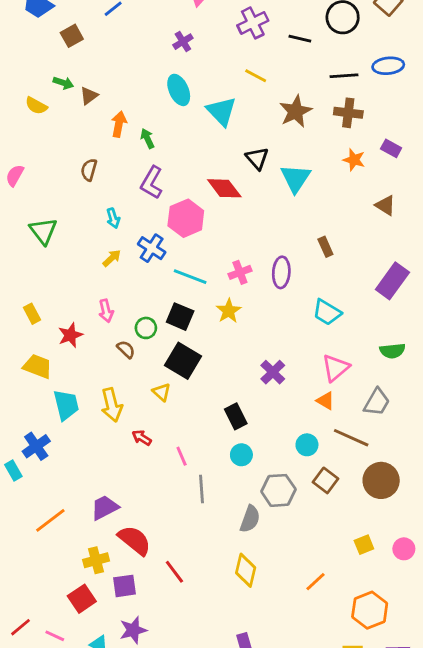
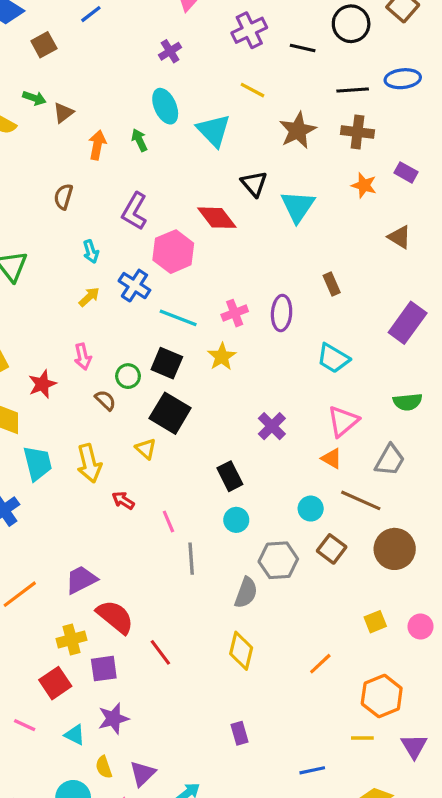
green arrow: (147, 138) -> (139, 140), moved

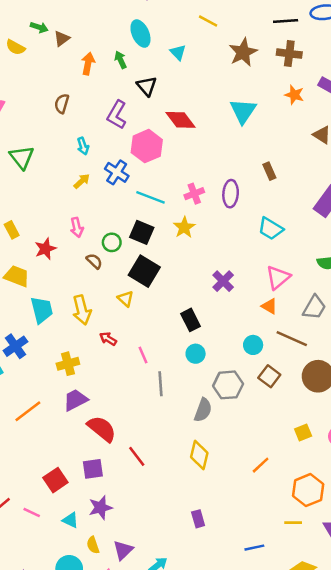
cyan triangle: (214, 130) -> (178, 52), size x0.6
black triangle: (254, 184) -> (147, 86), moved
yellow cross: (71, 639) -> (68, 364), moved

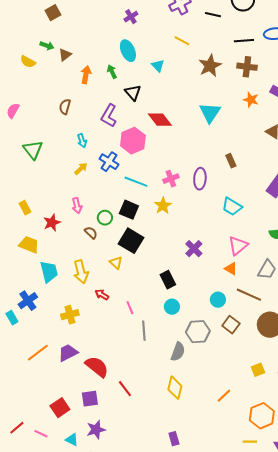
purple trapezoid: (75, 400) -> (68, 353), moved

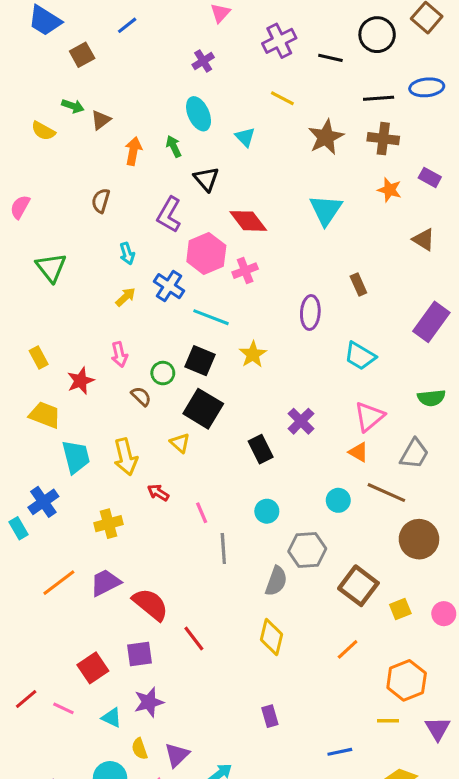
pink cross: (171, 179) -> (245, 271), moved
black rectangle: (168, 280) -> (261, 449), moved
brown square: (231, 325) -> (358, 586), moved, size x1.4

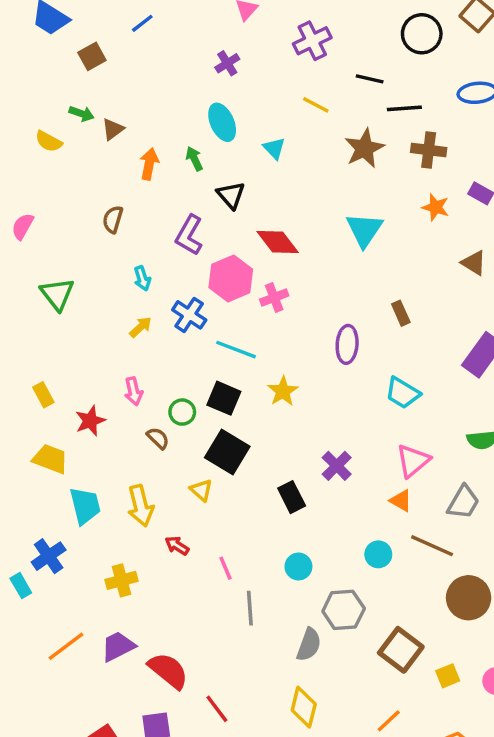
black line: (330, 58) -> (370, 79), moved
black line: (379, 98) -> (404, 108), moved

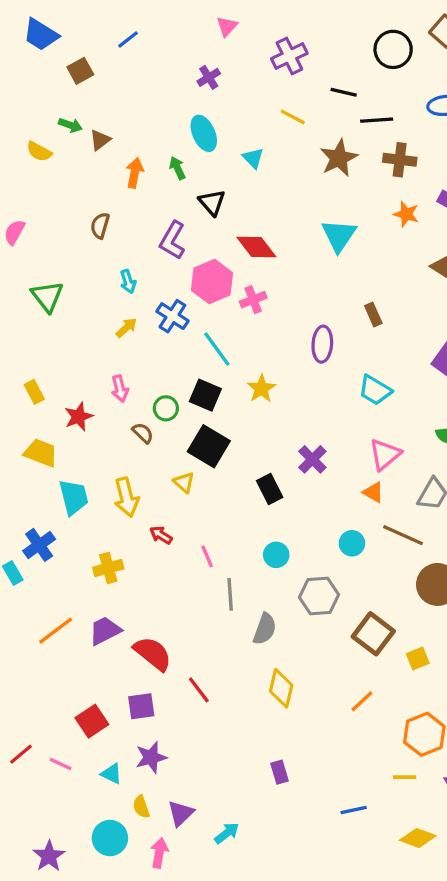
cyan line: (236, 350) -> (217, 349), turned 33
gray semicircle: (309, 645) -> (265, 629), moved

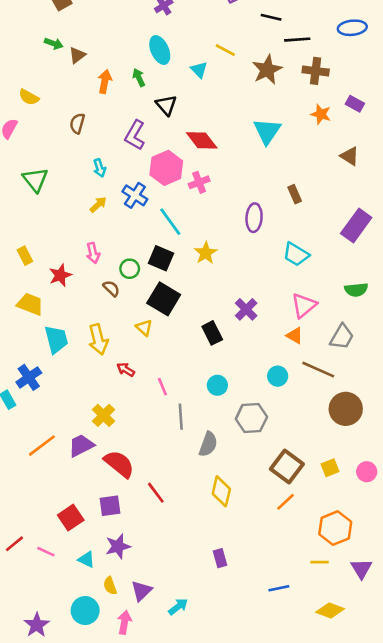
yellow line: (293, 117) -> (225, 50), moved
yellow semicircle: (39, 151) -> (29, 97), moved
yellow cross: (108, 568) -> (103, 415), moved, turned -30
brown square: (373, 634) -> (287, 466), moved

